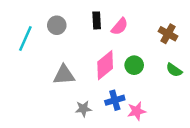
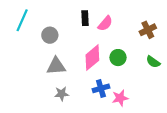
gray circle: (57, 25) -> (50, 35), moved
brown cross: (168, 34) -> (148, 30), turned 35
cyan line: (25, 39) -> (22, 20), moved
gray star: (83, 109) -> (62, 94), moved

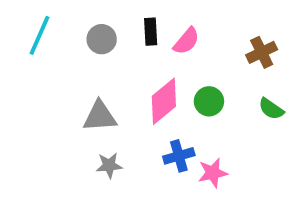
gray circle: (50, 35) -> (102, 39), moved

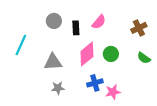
black rectangle: (151, 32) -> (76, 28), moved
cyan line: (39, 35) -> (21, 45), moved

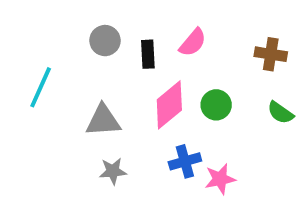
brown cross: (139, 28) -> (271, 54), turned 35

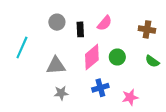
pink star: (220, 179) -> (130, 97), moved

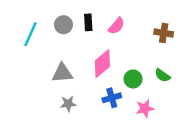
black rectangle: (80, 29) -> (88, 22), moved
cyan line: (22, 47) -> (30, 34), moved
green circle: (117, 57) -> (133, 79), moved
green semicircle: (152, 61) -> (162, 75), moved

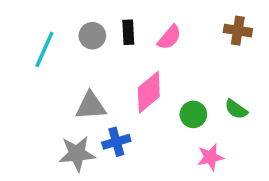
brown cross: (164, 33) -> (238, 31), moved
blue cross: (112, 98) -> (116, 142), moved
gray star: (68, 104) -> (77, 154), moved, size x1.5

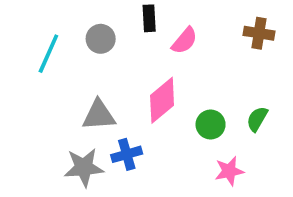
black rectangle: (128, 32) -> (149, 18), moved
green semicircle: (236, 109) -> (257, 119), turned 85

